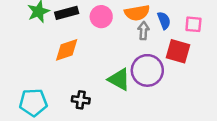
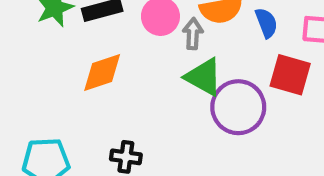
gray arrow: (143, 31) -> (193, 34), moved
green triangle: (119, 79) -> (204, 77), moved

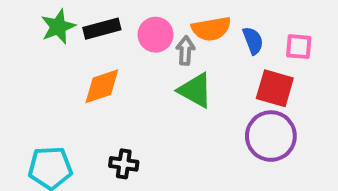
purple circle: (238, 107) -> (271, 136), moved

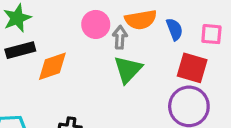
black rectangle: (102, 29) -> (20, 50), moved
green triangle: (195, 90) -> (128, 69), turned 44

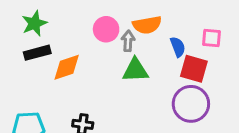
blue semicircle: (174, 29) -> (178, 47), moved
green triangle: (128, 69) -> (135, 70), turned 44

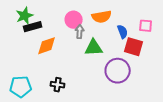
gray arrow: (128, 41) -> (80, 32), moved
black rectangle: (37, 53) -> (33, 27), moved
purple circle: (191, 104) -> (118, 71), moved

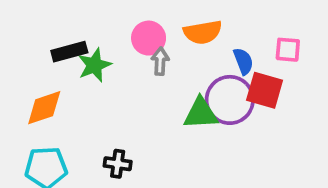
green star: (25, 16) -> (94, 65), moved
orange diamond: (47, 46) -> (44, 108), moved
green triangle: (94, 48) -> (201, 113), moved
purple circle: (118, 71) -> (230, 100), moved

